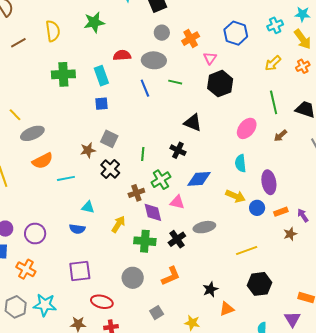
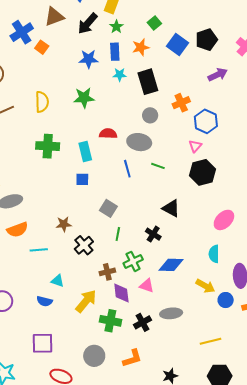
blue hexagon: (236, 33) -> (206, 121), moved
orange cross: (191, 39) -> (181, 103), moved
gray square: (109, 139) -> (108, 208), moved
yellow arrow: (118, 224) -> (86, 301), size x1.4

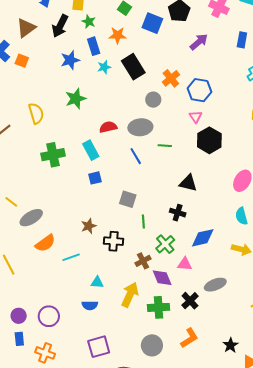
orange star: (141, 47) -> (118, 35), turned 30
gray circle: (150, 115) -> (153, 100), moved
black cross: (84, 245) -> (114, 241), turned -30

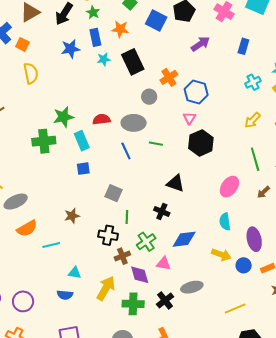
green star: (76, 99) -> (63, 117), moved
yellow semicircle: (36, 113) -> (31, 73), moved
black cross: (114, 241) -> (108, 235), moved

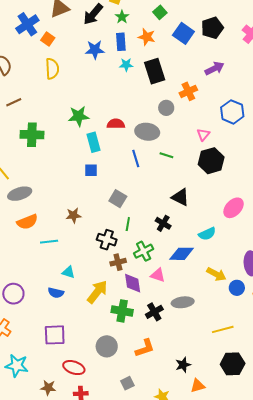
purple arrow: (200, 44) -> (214, 68), moved
blue hexagon: (196, 92) -> (232, 112), moved
green cross: (44, 141) -> (32, 135), moved
cyan semicircle: (225, 222) -> (207, 234), moved, turned -114

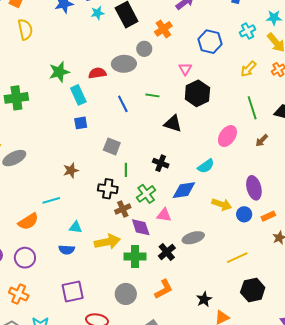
gray ellipse: (147, 132) -> (124, 64), moved
black triangle: (180, 197) -> (173, 124), moved
orange semicircle: (27, 222) -> (28, 221), moved
yellow arrow: (97, 292) -> (107, 242), turned 50

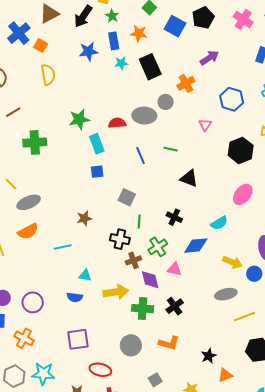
black hexagon: (197, 93) -> (241, 150), moved
orange semicircle: (28, 221) -> (28, 231), moved
gray ellipse: (193, 238) -> (226, 294), moved
orange L-shape: (164, 289) -> (169, 343), turned 40

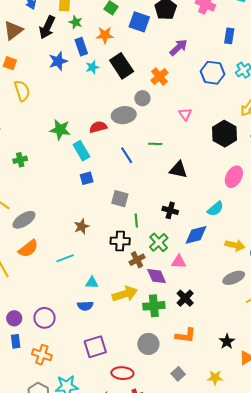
blue hexagon: (232, 99) -> (212, 73), moved
green star: (79, 119) -> (60, 130), turned 30
green cross: (35, 142) -> (20, 160), size x0.6

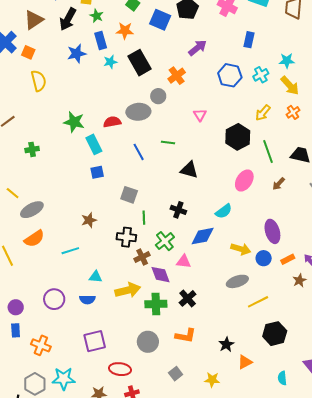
purple circle: (45, 318) -> (54, 299), moved

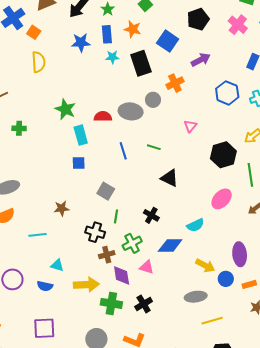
blue square: (160, 20) -> (168, 41), moved

